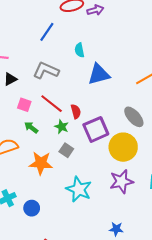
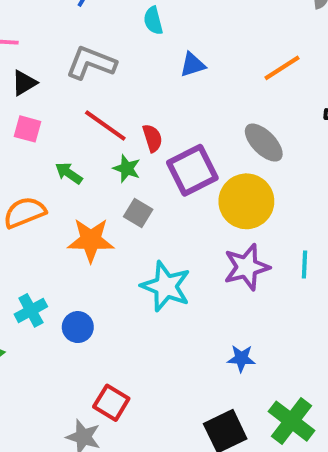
blue triangle: (99, 74) -> (193, 65), size x0.6
pink square: (24, 105) -> (27, 129), moved

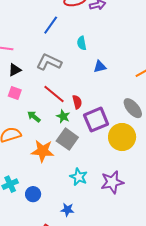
gray square: (138, 213) -> (67, 139), size x1.5
purple star: (247, 267) -> (112, 182), moved
cyan star: (166, 286) -> (79, 177), size x0.7
blue star: (241, 358) -> (67, 210), moved

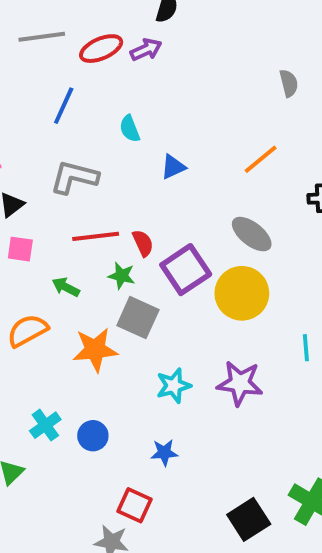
red line: (54, 94) -> (96, 236), turned -35
cyan star: (79, 177) -> (174, 386), turned -30
purple star: (112, 182) -> (240, 383), turned 30

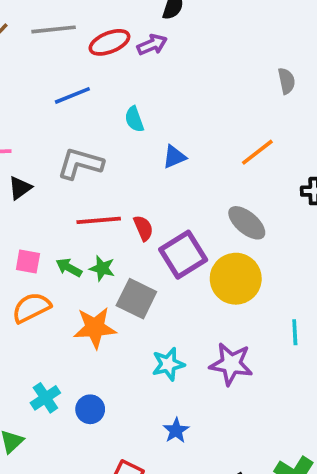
blue line: (64, 106) -> (72, 95), turned 42
pink square: (20, 249) -> (28, 262), moved
green star: (122, 276) -> (102, 268), moved
blue star: (164, 453) -> (176, 430), moved, turned -30

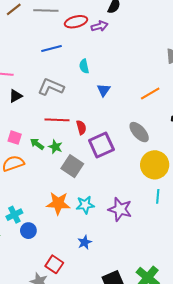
blue triangle: (174, 157) -> (104, 90), turned -40
yellow circle: (236, 279) -> (155, 165), moved
orange star: (95, 328) -> (58, 203), moved
blue circle: (90, 409) -> (28, 231), moved

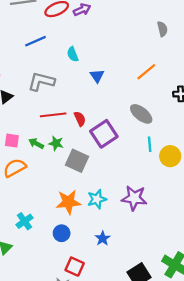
yellow circle: (155, 165) -> (170, 156), moved, size x0.7
cyan line: (158, 196) -> (150, 144), moved
blue circle: (28, 231) -> (62, 233), moved

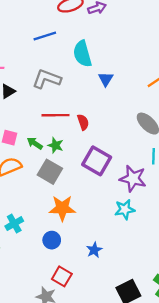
cyan semicircle: (73, 54) -> (82, 54), size x1.6
purple square: (104, 134) -> (97, 161), moved, turned -32
gray square: (77, 161) -> (50, 172), moved
purple star: (134, 198) -> (133, 179), moved
cyan star: (97, 199) -> (125, 209), moved

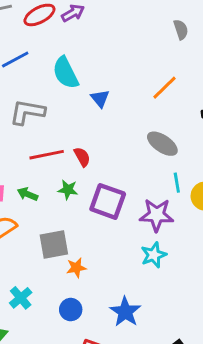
green star: (56, 145) -> (68, 190), moved
gray square: (50, 172) -> (54, 245), moved, turned -30
orange star: (62, 208) -> (76, 268), size x0.6
blue star: (94, 250) -> (125, 312), size x1.5

